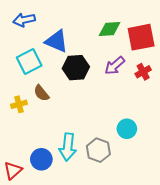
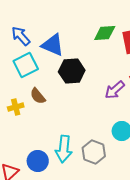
blue arrow: (24, 20) -> (21, 36), moved, turned 60
purple arrow: (115, 66) -> (115, 90), moved

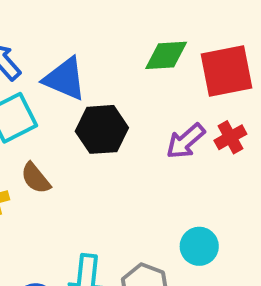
purple arrow: (115, 90) -> (186, 141), moved

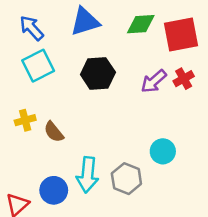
blue triangle: (65, 79) -> (85, 22), moved, turned -40
brown semicircle: (36, 178) -> (54, 132), moved

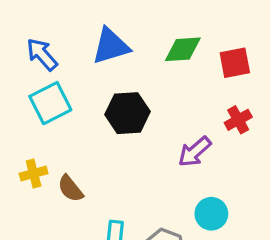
red square: (181, 35) -> (235, 63), size x0.7
purple arrow: (154, 81) -> (195, 152), moved

